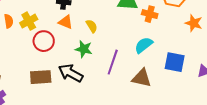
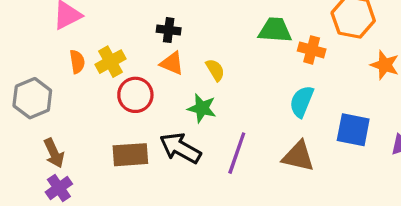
cyan semicircle: (144, 45) -> (302, 102), turned -30
purple line: (113, 62) -> (237, 153), moved

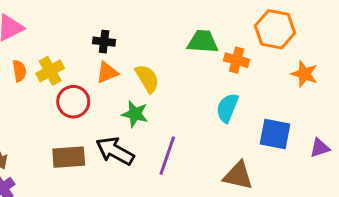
orange triangle: (172, 63) -> (107, 72), turned -45
yellow semicircle: (215, 70) -> (147, 79), size x1.4
brown triangle: (298, 156) -> (238, 176), moved

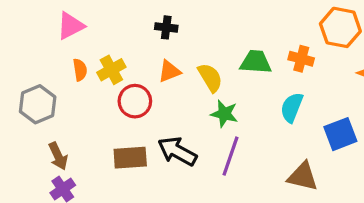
black cross: (104, 42) -> (166, 27), moved
green trapezoid: (203, 42) -> (256, 62), moved
green star: (135, 114) -> (224, 114), moved
blue square: (275, 134) -> (340, 134), turned -32

